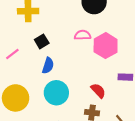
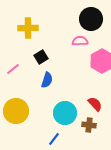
pink semicircle: (83, 35) -> (80, 41), moved
cyan circle: (56, 93) -> (65, 113), moved

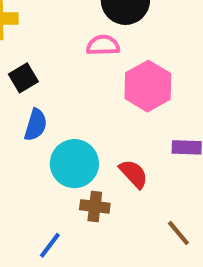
cyan circle: (65, 113) -> (74, 164), moved
brown cross: (89, 125) -> (95, 206), moved

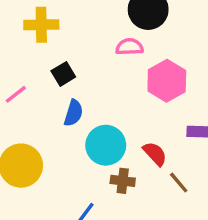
brown line: (178, 233) -> (179, 183), moved

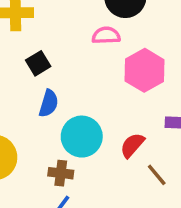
red semicircle: (155, 154) -> (132, 145), turned -96
brown cross: (123, 181) -> (61, 173), moved

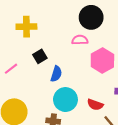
blue semicircle: (49, 103) -> (56, 74), moved
red semicircle: (132, 145) -> (95, 105), turned -112

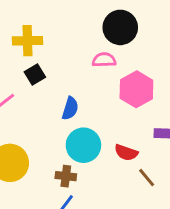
black square: (40, 56) -> (35, 75), moved

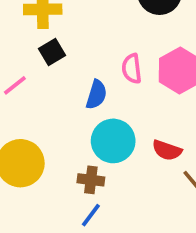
pink semicircle: (104, 60) -> (132, 69), moved, turned -95

